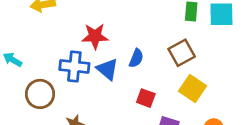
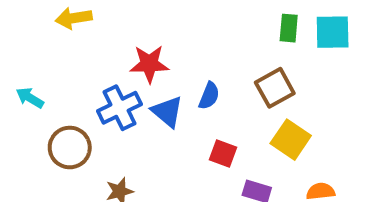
blue cross: (74, 66) -> (119, 108), turned -32

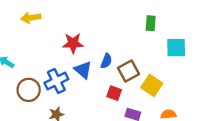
cyan square: (333, 32) -> (176, 48), moved
brown square: (275, 88) -> (128, 71), moved
blue cross: (119, 108) -> (56, 81), moved

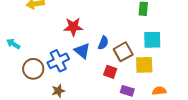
cyan square: (176, 48) -> (152, 40), moved
yellow square: (152, 85) -> (144, 65), turned -36

